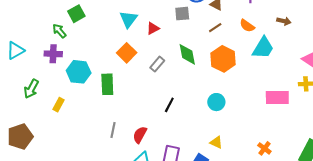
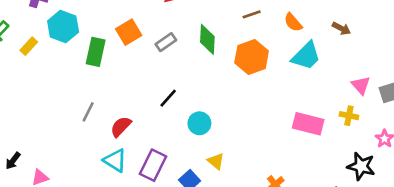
orange square: (127, 53) -> (129, 32), moved
cyan circle: (216, 102) -> (199, 123), moved
yellow rectangle: (58, 105) -> (29, 46), moved

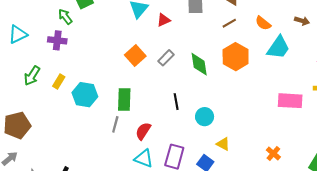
cyan hexagon: (63, 26) -> (85, 95), moved
green diamond: (207, 39) -> (199, 64), moved
green rectangle: (96, 52) -> (124, 100), moved
black line: (168, 98) -> (176, 102), turned -42

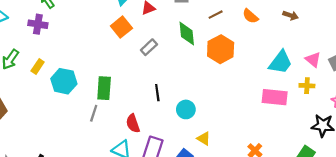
cyan trapezoid: (278, 48) -> (281, 62), moved
orange square: (135, 56) -> (121, 27), moved
green diamond: (199, 64) -> (187, 34), moved
red semicircle: (143, 131) -> (133, 123), moved, turned -54

